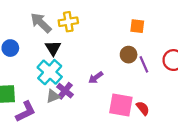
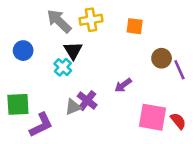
orange square: (137, 26) -> (135, 26), moved
cyan cross: (50, 72) -> (63, 67), moved, size x0.6

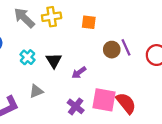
black triangle: (73, 51) -> (54, 60), moved
purple line: (179, 70) -> (126, 47), moved
purple cross: (87, 101) -> (76, 106), moved
red semicircle: (178, 121) -> (126, 103), size x1.5

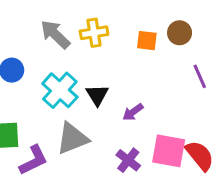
brown circle: (112, 50) -> (180, 33), moved
cyan cross: (27, 57) -> (60, 90), size x1.6
gray triangle: (36, 91) -> (72, 138), size x1.6

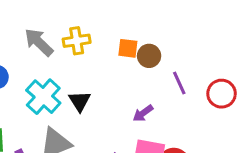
brown circle: (180, 33) -> (149, 56), moved
purple arrow: (133, 112) -> (143, 113), moved

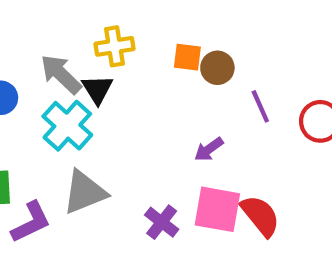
gray arrow: (39, 42) -> (61, 74), moved
black triangle: (80, 101) -> (97, 89), moved

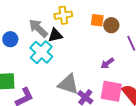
black triangle: (97, 89) -> (55, 35), turned 49
gray triangle: (84, 192) -> (68, 84), moved, turned 40

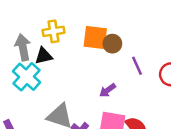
orange square: (97, 20) -> (95, 38), size x1.5
gray arrow: (38, 28) -> (23, 47), turned 35

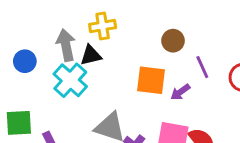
orange square: (95, 38) -> (151, 80), moved
purple arrow: (107, 90) -> (180, 92), moved

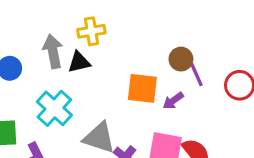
brown circle: (173, 41) -> (181, 59), moved
cyan cross: (70, 80) -> (54, 108), moved

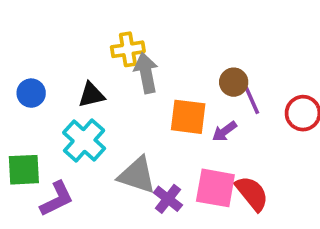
gray arrow: (53, 51) -> (146, 73), moved
black triangle: (79, 62) -> (91, 95), moved

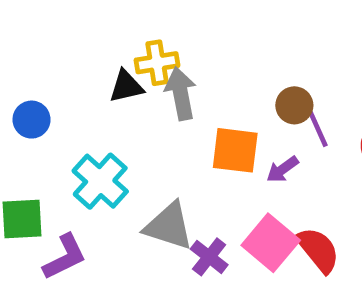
black triangle: (91, 95) -> (126, 86), moved
pink square: (215, 188) -> (271, 243), turned 30

